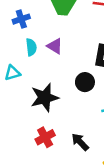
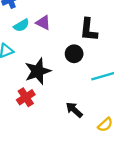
cyan semicircle: (31, 47) -> (21, 25), turned 70
red cross: (45, 137) -> (26, 97), moved

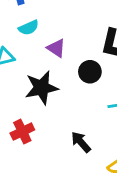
purple triangle: (43, 23) -> (56, 48), moved
red cross: (26, 97) -> (22, 132), moved

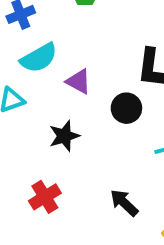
cyan semicircle: (29, 28) -> (39, 58), size x1.4
black star: (42, 88) -> (64, 136), size x0.7

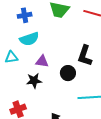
purple triangle: (79, 81) -> (42, 61), moved, turned -32

